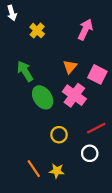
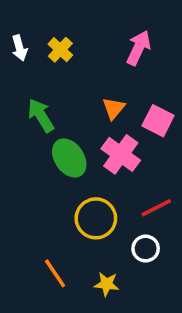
white arrow: (12, 13) -> (20, 48), moved
yellow circle: (59, 135) -> (96, 218), size x1.5
yellow star: (57, 171) -> (107, 284), moved

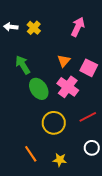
white arrow: (20, 48) -> (11, 27), turned 112
white circle: (146, 249) -> (92, 148), moved

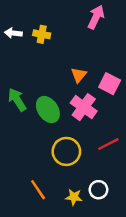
pink arrow: (78, 27) -> (96, 17), moved
yellow cross: (34, 28) -> (42, 34), turned -32
green arrow: (23, 65) -> (17, 100), moved
white circle: (92, 148) -> (98, 190), moved

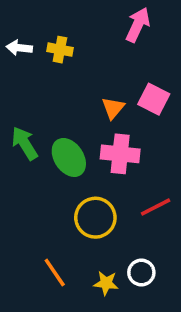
pink square: (110, 84) -> (154, 99), moved
pink cross: (84, 107) -> (120, 154), turned -30

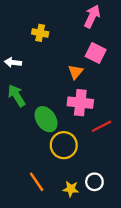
white arrow: (19, 48) -> (13, 62), moved
pink square: (154, 99) -> (96, 53), moved
green ellipse: (69, 157) -> (46, 119), moved
red line: (156, 207) -> (102, 126), moved

